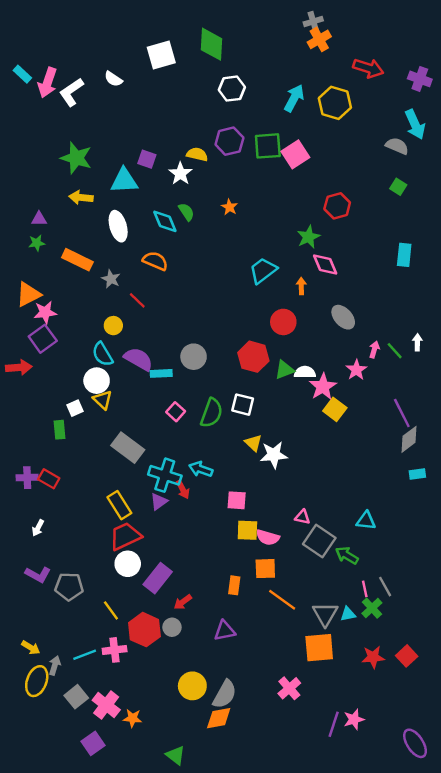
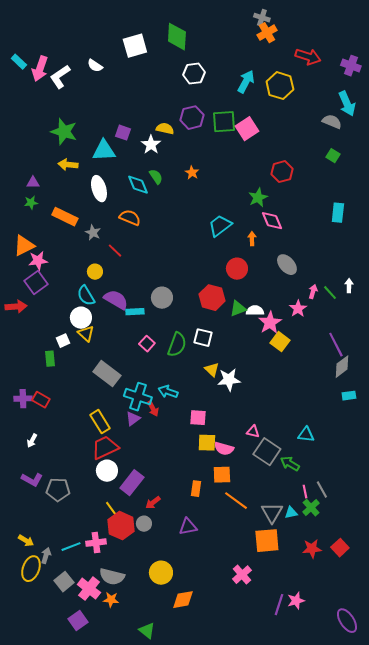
gray cross: (313, 21) -> (262, 18), turned 35
yellow line: (111, 610) -> (112, 510), moved
gray semicircle: (225, 694) -> (112, 577), moved, turned 75

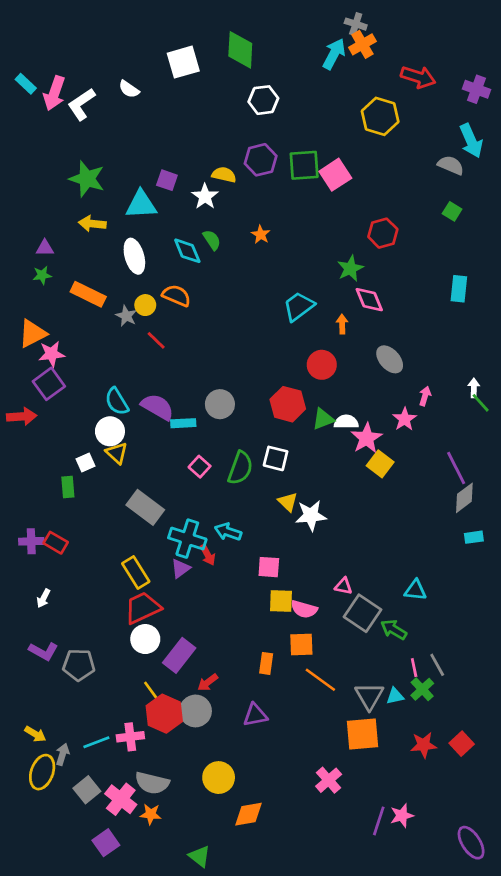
cyan arrow: (246, 82) -> (334, 54), moved
yellow circle: (95, 272) -> (145, 305), moved
green line: (330, 293) -> (481, 403), moved
gray circle: (144, 524) -> (195, 711), size x1.5

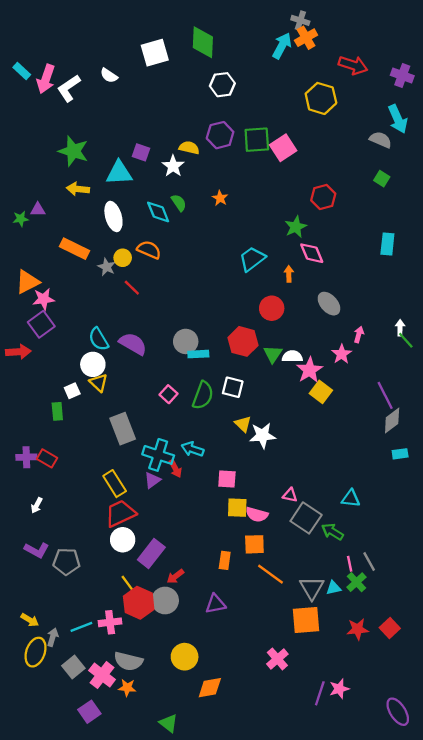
green star: (42, 275) -> (21, 219), moved
green triangle: (323, 419) -> (273, 354), turned -36
cyan rectangle: (183, 423) -> (198, 354), moved
gray rectangle: (145, 507) -> (123, 429), turned 32

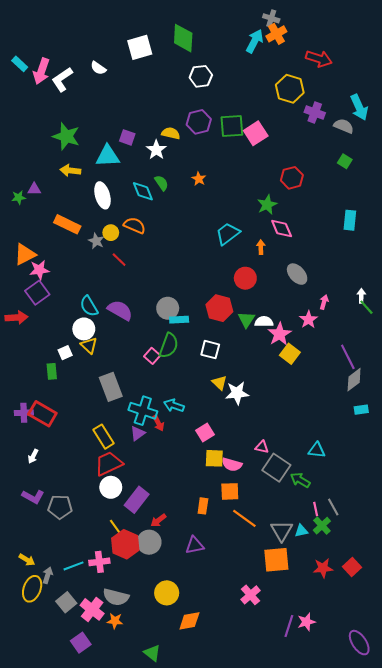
purple cross: (402, 75) -> (315, 113), moved
green semicircle: (203, 395) -> (169, 345), moved
red rectangle: (47, 458) -> (42, 414), size x1.5
pink square: (227, 479) -> (205, 432), turned -36

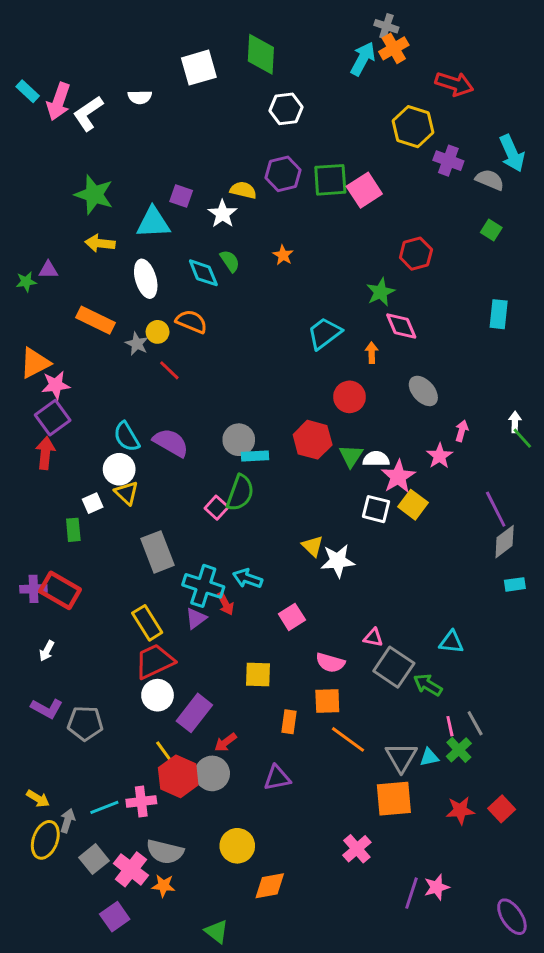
white semicircle: (98, 68) -> (140, 97), turned -35
red arrow: (17, 318) -> (45, 453), moved, turned -80
white square: (210, 350) -> (376, 509), moved
yellow square: (214, 458) -> (258, 674), moved

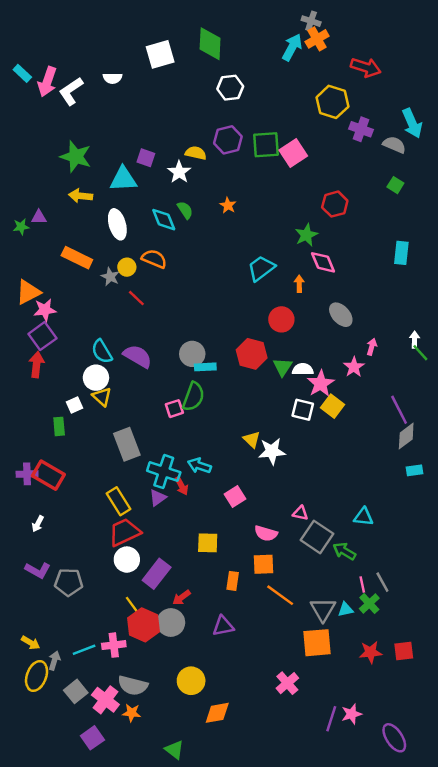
pink square: (217, 508) -> (174, 409), turned 30
red square: (502, 809) -> (404, 651), turned 36
purple ellipse: (512, 917) -> (394, 738), moved

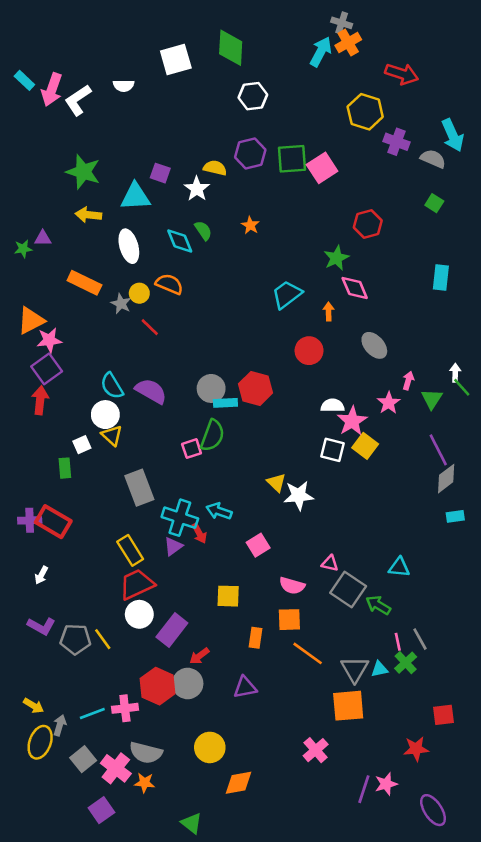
red hexagon: (252, 354) -> (255, 388), moved
green triangle: (283, 367) -> (432, 399), moved
yellow line: (133, 606) -> (103, 639), moved
red star: (371, 652) -> (416, 749), moved

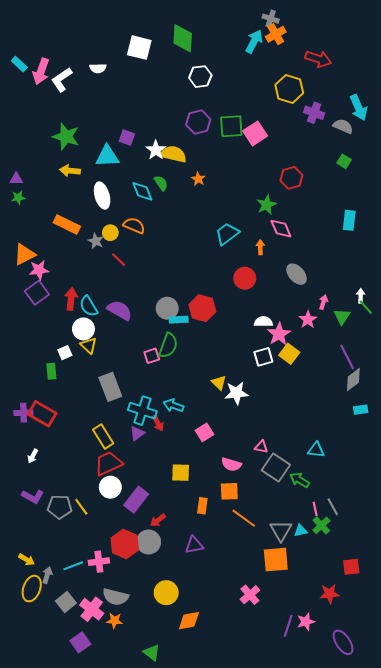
white square: (176, 60) -> (139, 48), turned 30
yellow semicircle: (215, 168) -> (173, 154), moved, size x1.4
purple triangle: (43, 238) -> (16, 179), moved
red arrow: (40, 400) -> (71, 299), moved
white square: (333, 450) -> (263, 357), turned -30

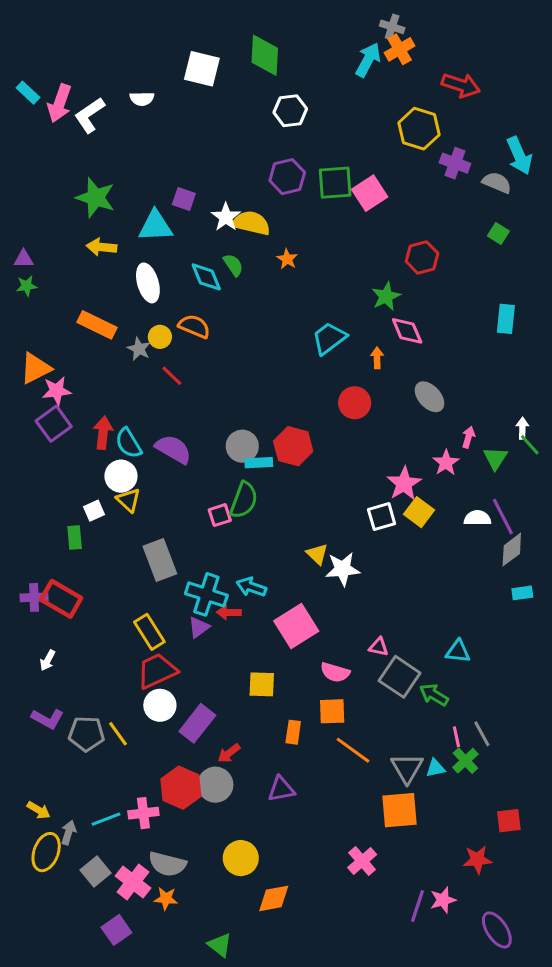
white semicircle: (263, 322) -> (477, 518), moved
red arrow: (158, 423) -> (229, 612), turned 119
pink square: (204, 432) -> (296, 626), size x1.6

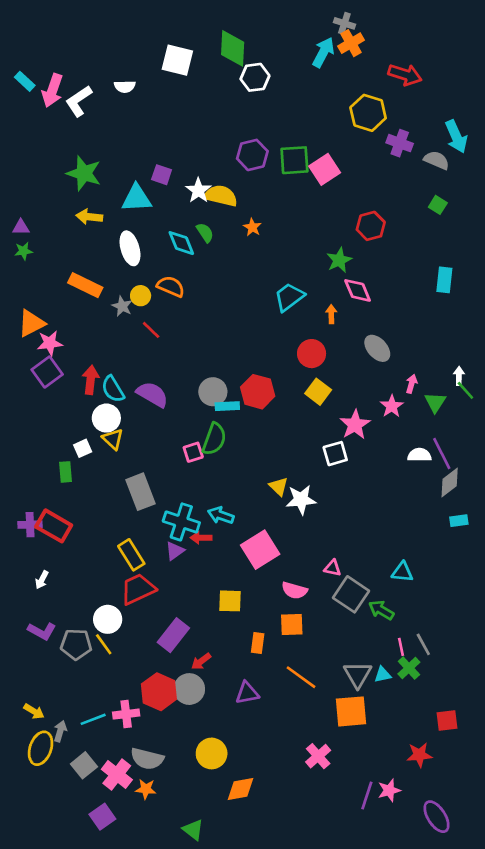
white hexagon: (290, 111) -> (255, 77), moved
yellow square: (419, 512) -> (318, 392), moved
white circle: (160, 705) -> (108, 619), moved
orange line: (353, 750) -> (301, 677), moved

